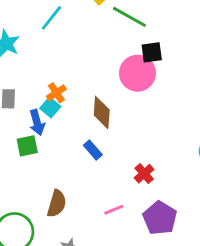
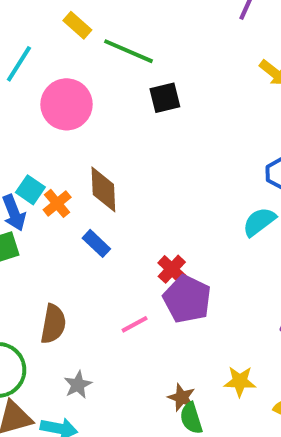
pink circle: (137, 73) -> (67, 104), moved
orange cross: (56, 93) -> (57, 203), moved
purple pentagon: (160, 218) -> (187, 299), moved

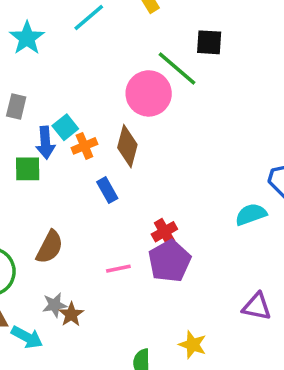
green line: (128, 51) -> (177, 69), moved
black square: (165, 98) -> (209, 42), moved
pink circle: (67, 104) -> (149, 93), moved
brown star: (182, 397) -> (71, 314), moved

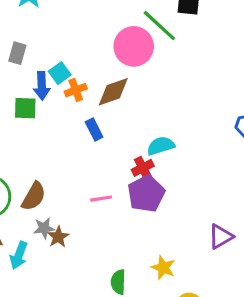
brown diamond: (127, 146) -> (113, 92), turned 54
cyan semicircle: (251, 214) -> (161, 146), moved
brown semicircle: (50, 247) -> (34, 196), moved
purple triangle: (257, 307) -> (221, 237), turned -44
cyan arrow: (27, 337) -> (19, 255), turned 80

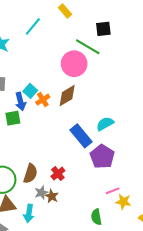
blue rectangle: (94, 130) -> (81, 136), moved, size x1.6
red cross: (143, 168) -> (58, 174), moved
pink line: (101, 199) -> (113, 191), moved

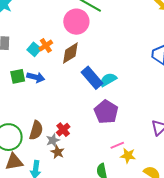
orange cross: (43, 100) -> (46, 46), moved
blue arrow: (20, 101) -> (36, 77), moved, turned -60
blue rectangle: (81, 136) -> (92, 78), moved
gray star: (41, 193) -> (53, 140), moved

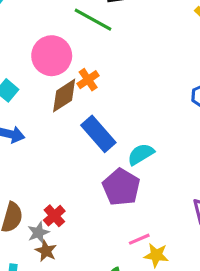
pink circle: (76, 22) -> (52, 56), moved
orange cross: (46, 46) -> (88, 80), moved
cyan semicircle: (108, 80) -> (141, 154), moved

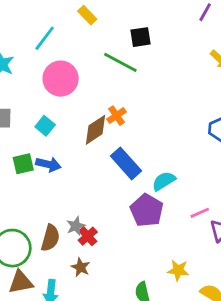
pink circle: (52, 56) -> (61, 79), moved
gray star: (38, 233) -> (76, 226), moved
pink line: (139, 239) -> (200, 213), moved

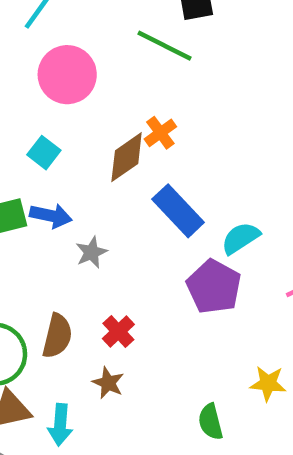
gray star: (76, 226) -> (91, 252), moved

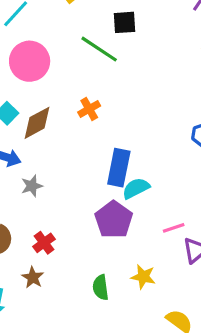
brown diamond: (127, 157) -> (37, 123), moved
blue rectangle: (178, 211) -> (119, 168), moved, turned 48
yellow star: (268, 383) -> (143, 277), moved
green semicircle: (211, 422) -> (101, 287), moved

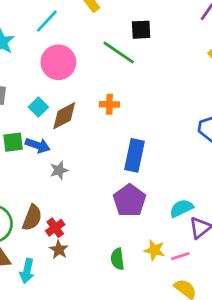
orange cross: (89, 109) -> (110, 104), turned 30
cyan semicircle: (136, 188) -> (181, 208), moved
pink line: (174, 228) -> (180, 256), moved
red cross: (44, 243) -> (55, 228), moved

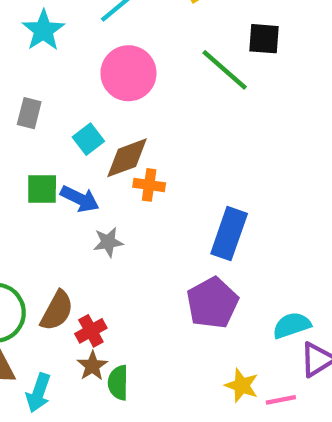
orange cross: (110, 104) -> (149, 185), moved
green semicircle: (117, 259) -> (118, 383), moved

